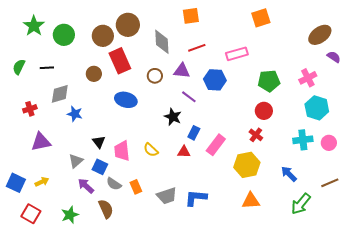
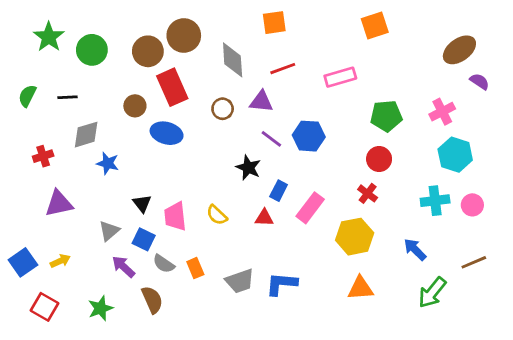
blue hexagon: (215, 80) -> (309, 136), moved
blue ellipse: (126, 100) -> (167, 133), moved
blue square: (16, 183) -> (23, 262), turned 30

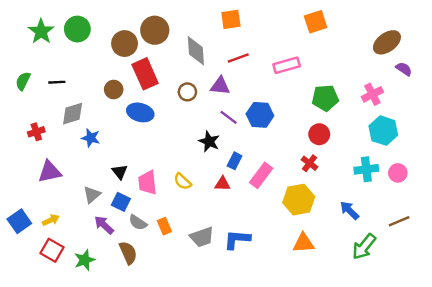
green circle: (92, 50) -> (77, 29), moved
red square: (45, 307) -> (52, 250), moved

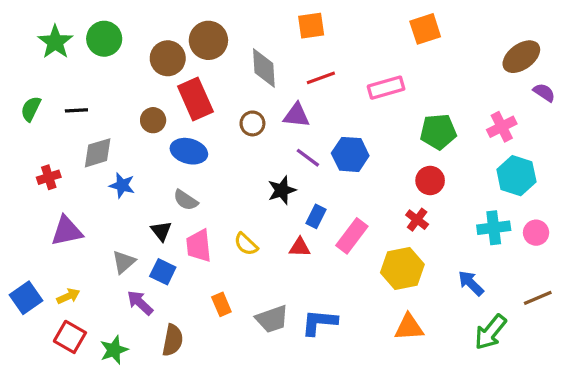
black star: (209, 141) -> (282, 190), turned 30
gray semicircle: (138, 222) -> (186, 200), moved
brown semicircle: (128, 253) -> (173, 340), turned 35

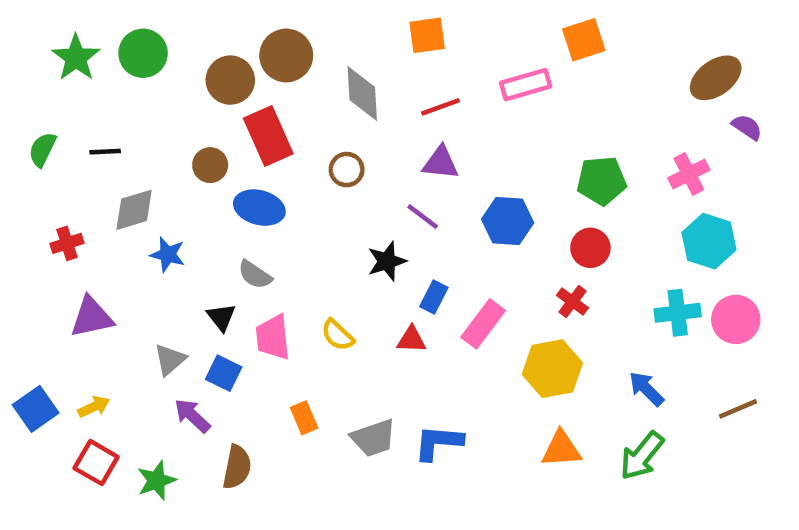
pink rectangle: (386, 88) -> (526, 85), moved
purple triangle: (296, 115) -> (441, 163), moved
blue hexagon: (350, 154) -> (508, 221), moved
pink circle: (536, 233) -> (736, 319), size x1.4
green arrow: (490, 332) -> (642, 456), moved

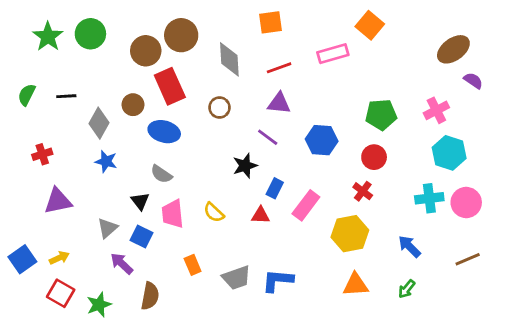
orange square: (584, 40) -> (370, 25), turned -32
gray diamond: (134, 210) -> (99, 123), moved, turned -44
green arrow: (642, 456) -> (407, 289), size x0.6

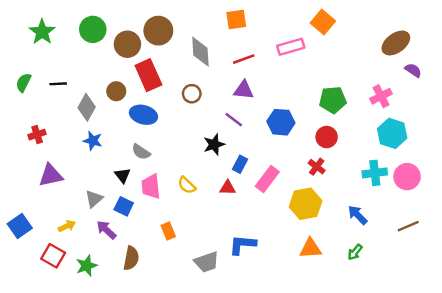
green circle: (90, 34) -> (93, 29), moved
yellow arrow: (59, 258) -> (67, 226), moved
gray trapezoid: (236, 278) -> (207, 262), moved

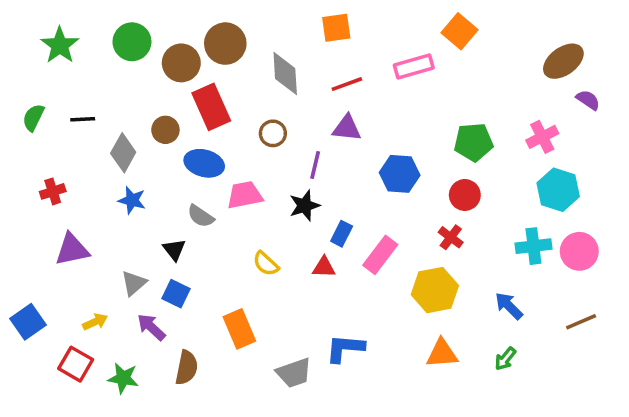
purple line: (234, 120) -> (315, 165), moved, turned 66
pink trapezoid: (151, 186) -> (245, 195), moved, turned 85
orange rectangle: (168, 231) -> (239, 329), size x1.5
green star: (87, 266) -> (123, 378), turned 30

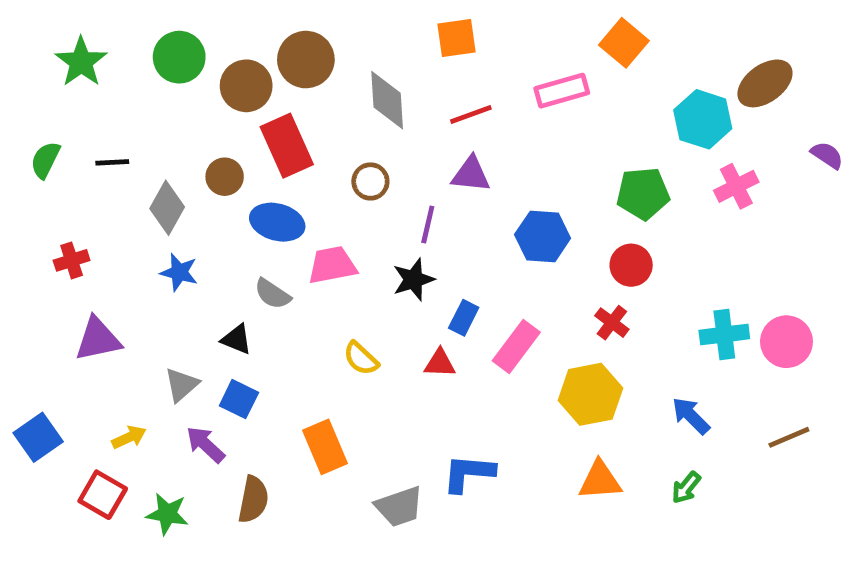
purple semicircle: (588, 100) -> (827, 155), moved
cyan hexagon: (558, 190) -> (703, 119), moved
black triangle: (174, 250) -> (237, 339), turned -30

